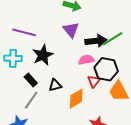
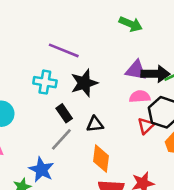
purple triangle: (71, 30) -> (136, 70), moved, turned -48
orange diamond: (76, 99) -> (101, 159), moved, turned -60

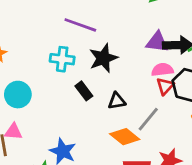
red triangle: (146, 126) -> (165, 86), moved
gray line: (61, 139) -> (148, 119), moved
orange diamond: (101, 159) -> (125, 137), turned -56

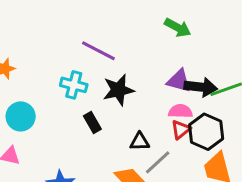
black triangle: (117, 101) -> (140, 142), moved

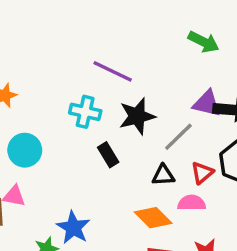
pink semicircle: (180, 111) -> (192, 203), moved
red triangle: (181, 130) -> (202, 173), moved
gray line: (158, 162) -> (178, 137), moved

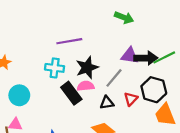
purple line: (113, 71) -> (69, 41), turned -30
black rectangle: (108, 155) -> (71, 93), size x1.5
pink semicircle: (192, 203) -> (86, 86), moved

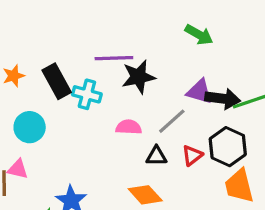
black star: (87, 68) -> (139, 77), moved
black rectangle: (71, 93) -> (57, 81), moved

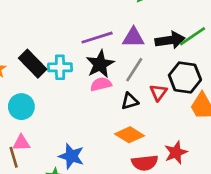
purple line: (114, 58) -> (97, 38), moved
black star: (139, 77) -> (100, 64), moved
purple triangle: (199, 92) -> (133, 38), moved

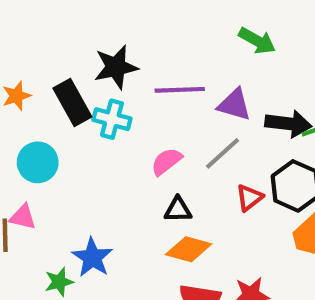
black star: (100, 64) -> (116, 67), moved
pink semicircle: (101, 84) -> (166, 161), turned -40
black triangle: (130, 101) -> (178, 210), moved
orange diamond: (129, 135) -> (189, 249), turned -32

